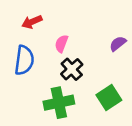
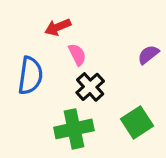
red arrow: (32, 22) -> (58, 27), moved
pink semicircle: (61, 44) -> (77, 55), turned 132

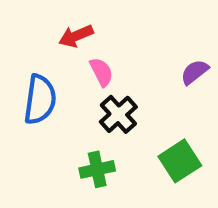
green cross: (74, 129) -> (97, 169), size x0.7

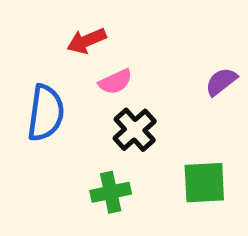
pink semicircle: (101, 72) -> (115, 82), turned 92
green square: (180, 161) -> (204, 183), turned 30

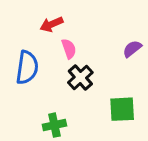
pink semicircle: (115, 82) -> (69, 49), turned -84
green cross: (111, 192) -> (54, 125), moved

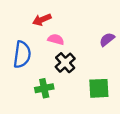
pink semicircle: (69, 49) -> (56, 39), turned -56
green cross: (54, 125) -> (44, 88), moved

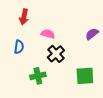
red arrow: (42, 20) -> (24, 17), moved, turned -56
blue semicircle: (22, 55) -> (19, 47), size x0.6

